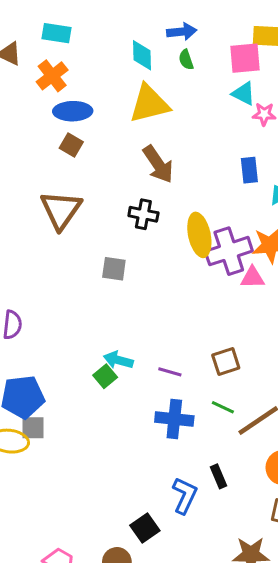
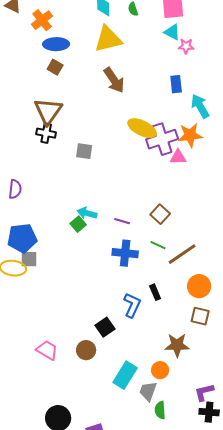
black cross: (143, 214) -> (46, 133), moved
yellow ellipse: (199, 235) -> (142, 128), turned -52
brown square: (226, 362) -> (160, 214), turned -30

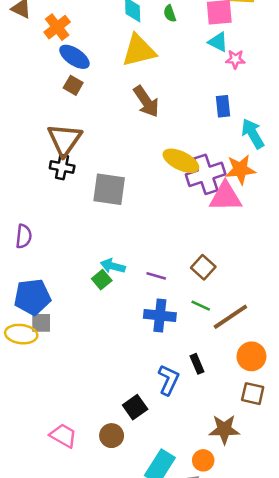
blue ellipse: (56, 44) -> (74, 57), turned 35
gray square: (84, 151) -> (109, 189), size x1.6
pink triangle: (178, 157) -> (225, 197), size x1.6

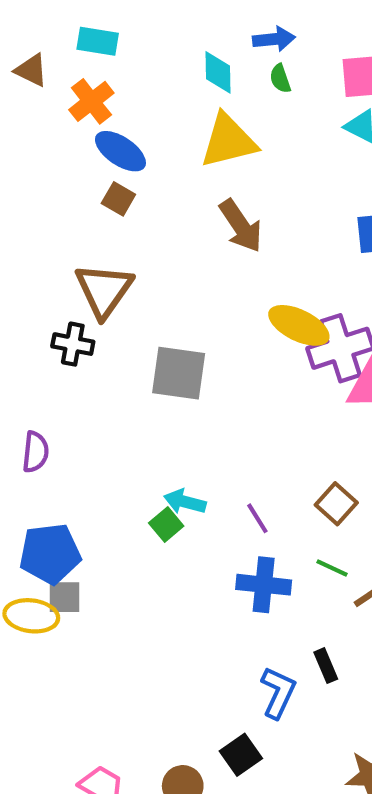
black cross: (62, 167) -> (73, 344), moved
purple line: (156, 276) -> (257, 518), turned 42
black square: (135, 407) -> (241, 755), moved

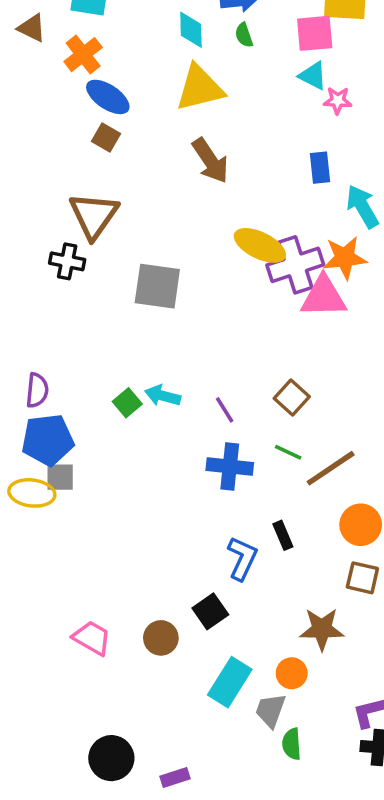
purple semicircle: (35, 452) -> (37, 390), moved
green square: (166, 525) -> (127, 403), moved

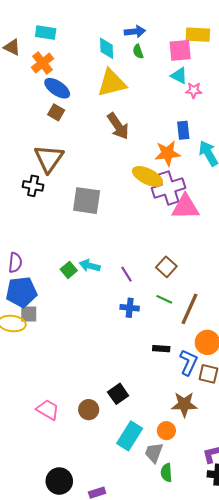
orange star: (345, 258) -> (167, 153), moved
blue cross: (230, 466) -> (130, 308), size x0.7
brown line: (331, 468) -> (190, 309), turned -32
black rectangle: (283, 535) -> (161, 349), turned -63
blue L-shape: (242, 558) -> (188, 362), moved

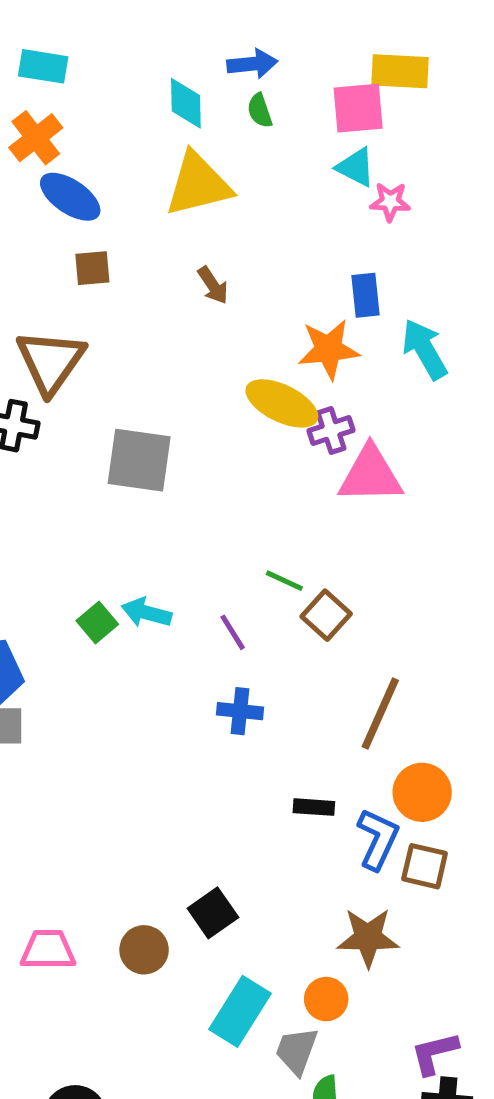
brown square: (56, 112) -> (92, 268), moved, turned -35
brown arrow: (118, 126) -> (213, 285), size x0.6
purple cross: (169, 188) -> (331, 431), size x0.6
green line: (164, 299) -> (284, 581), moved
pink trapezoid: (48, 410) -> (48, 950), turned -30

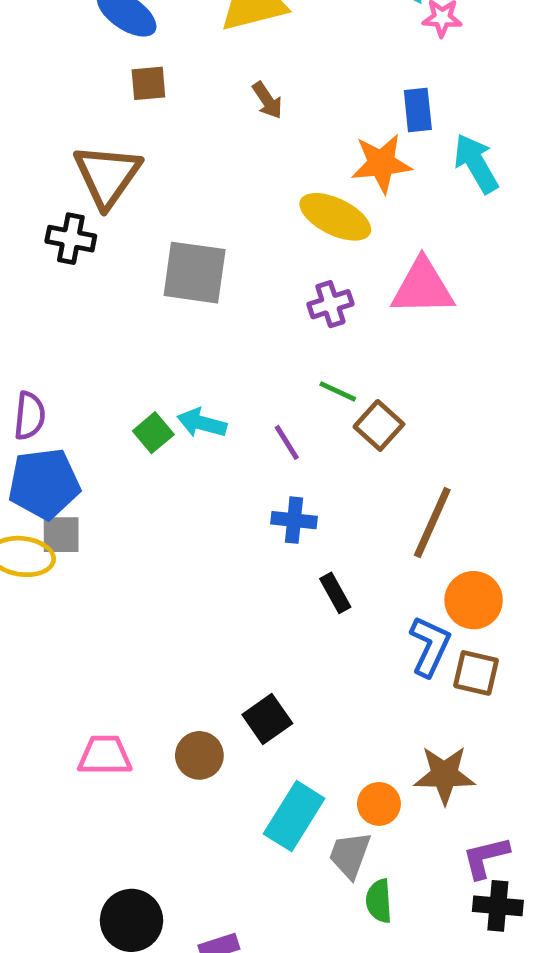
purple cross: (331, 431) -> (330, 304), moved
black rectangle: (314, 807) -> (335, 593), moved, turned 57
brown star: (368, 938) -> (444, 775), moved

